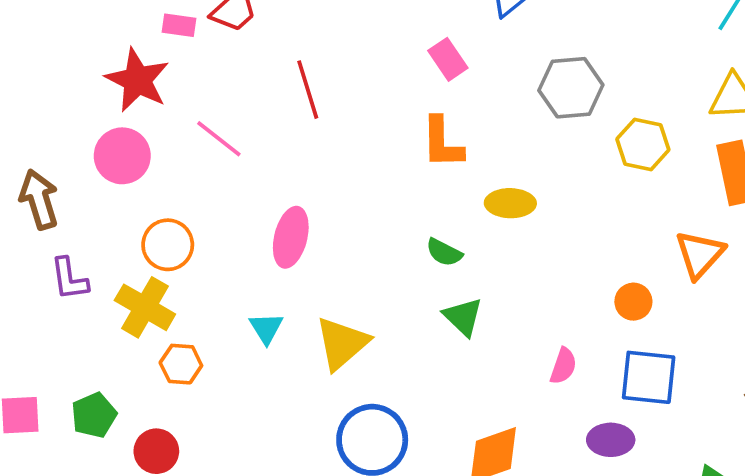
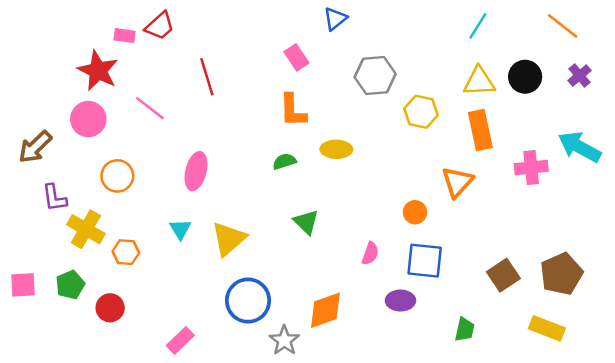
brown arrow: (39, 199) -> (35, 147), turned -117
green semicircle: (444, 252) -> (284, 161), moved, turned 135
yellow cross: (145, 307) -> (86, 229), moved

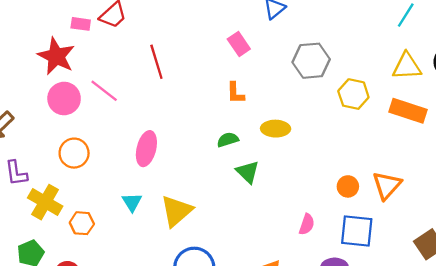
orange L-shape: (293, 111) -> (235, 93), size x0.7
pink circle: (88, 119) -> (64, 99), moved
orange rectangle: (480, 130) -> (408, 111), turned -60
orange triangle: (457, 182) -> (387, 185), moved
green triangle: (306, 222) -> (248, 172), moved

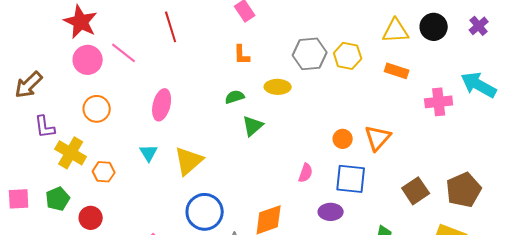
gray hexagon: (311, 61) -> (310, 54), moved
orange rectangle: (408, 111) -> (397, 71), size x0.7
green triangle: (248, 172) -> (253, 126), turned 35

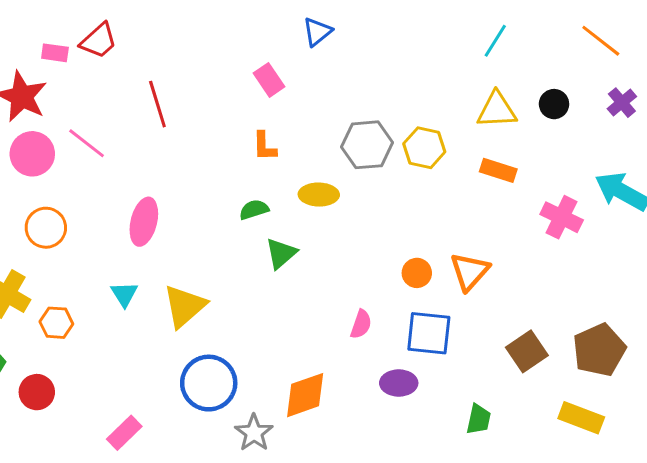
black circle: (434, 27) -> (554, 104), size x0.7
pink cross: (439, 102) -> (562, 217), turned 32

